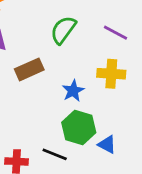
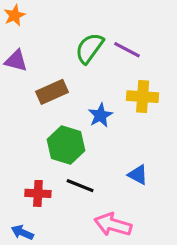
purple line: (116, 33) -> (127, 50), moved
green hexagon: (79, 127) -> (66, 145), moved

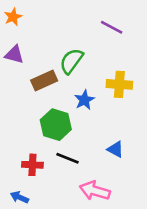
green semicircle: (89, 48) -> (71, 61), moved
purple line: (127, 50) -> (112, 27), moved

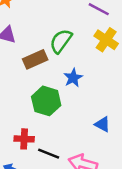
yellow cross: (119, 84) -> (106, 40), moved, turned 30
black line: (67, 158) -> (49, 154), moved

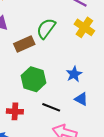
blue star: (73, 78) -> (74, 74), moved
black line: (49, 154) -> (51, 107), moved

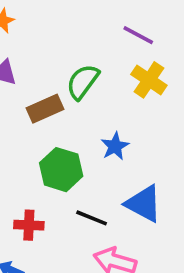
blue star: (74, 74) -> (115, 146), moved
blue triangle: (81, 99) -> (144, 204), size x1.6

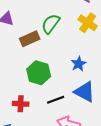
blue star: (115, 146) -> (79, 64), moved
black line: (92, 218) -> (56, 100), turned -42

